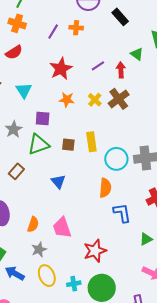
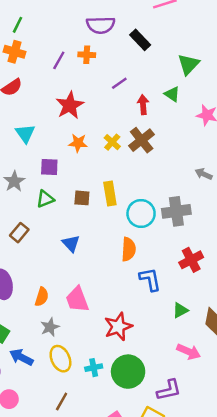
green triangle: (137, 54) -> (172, 94), moved
purple line: (98, 66) -> (119, 83), moved
green triangle: (38, 145) -> (45, 199), size x0.7

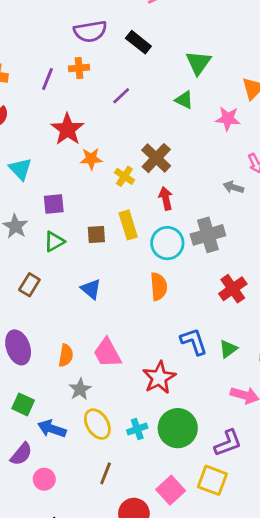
red arrow: (143, 105) -> (166, 198), moved
yellow cross: (112, 142) -> (124, 176), moved
orange star: (78, 143) -> (91, 159), moved
blue L-shape: (150, 279) -> (194, 341), moved

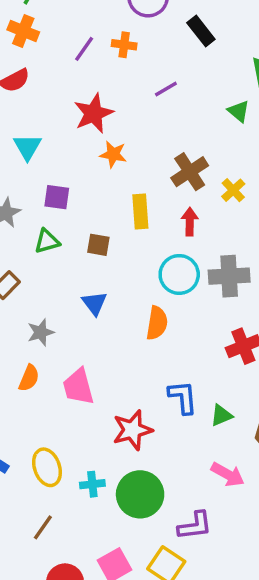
yellow cross: (124, 176) -> (233, 190), moved
yellow rectangle: (128, 225) -> (140, 211), moved
blue triangle: (91, 289) -> (94, 303), moved
gray star: (80, 389) -> (41, 332), moved

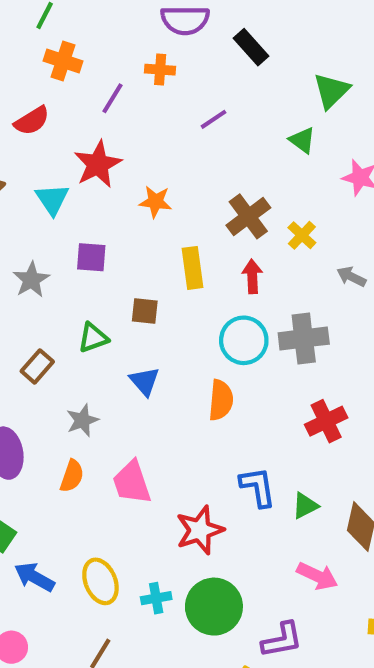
orange cross: (23, 31) -> (63, 61), moved
purple line: (84, 49) -> (112, 98), moved
red star: (94, 113) -> (98, 164), moved
green triangle: (47, 241) -> (93, 338), moved

